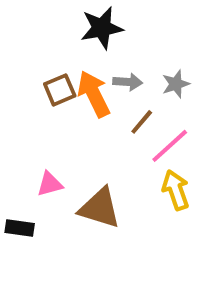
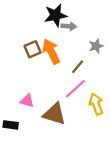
gray arrow: (128, 82) -> (69, 26), moved
pink line: (170, 146) -> (75, 89), moved
pink triangle: (50, 184) -> (27, 101), turned 32

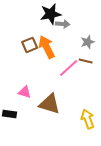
brown line: (78, 67) -> (86, 61), moved, turned 64
pink line: (75, 89) -> (69, 68), moved
yellow arrow: (96, 104) -> (88, 119), moved

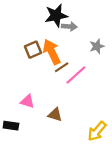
brown line: (86, 61) -> (62, 67), moved, turned -48
brown triangle: (50, 104) -> (55, 115), size x0.6
yellow arrow: (88, 119) -> (97, 131), turned -120

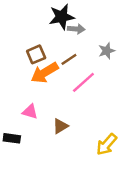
orange arrow: (52, 52) -> (45, 73), moved, turned -95
brown line: (62, 67) -> (69, 59), moved
brown triangle: (55, 115) -> (60, 126), turned -48

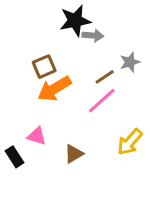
brown line: (69, 59) -> (105, 77), moved
black rectangle: (12, 138) -> (14, 157), moved, turned 49
yellow arrow: (107, 144) -> (130, 142), moved

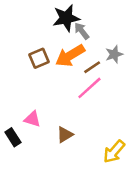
gray arrow: (93, 35) -> (82, 31), turned -132
orange arrow: (54, 89) -> (70, 56), moved
yellow arrow: (130, 142) -> (114, 152), moved

